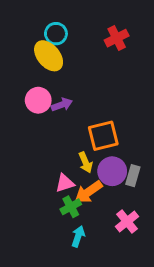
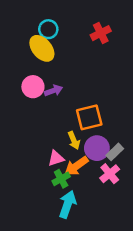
gray rectangle: (133, 176) -> (115, 152), turned 30
pink cross: (127, 222) -> (110, 174), moved
cyan arrow: (78, 236) -> (67, 204), size x1.5

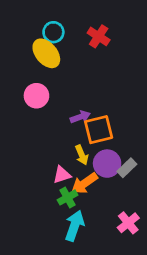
red cross: (101, 33) -> (99, 36), moved, turned -30
purple arrow: (53, 91) -> (80, 117), moved
pink cross: (110, 174) -> (128, 223), moved

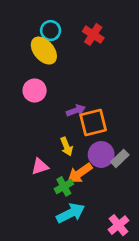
yellow arrow: (82, 155) -> (67, 146), moved
pink triangle: (62, 175) -> (40, 166), moved
pink cross: (128, 223) -> (118, 225), moved
cyan arrow: (75, 226) -> (71, 213), turned 44

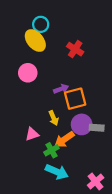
red cross: (93, 35) -> (75, 49), moved
gray rectangle: (120, 158) -> (97, 128), turned 48
cyan arrow: (71, 213) -> (57, 172), turned 50

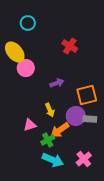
cyan circle: (41, 24) -> (28, 23), moved
yellow ellipse: (35, 40) -> (15, 52), moved
orange square: (75, 99) -> (87, 95), moved
pink cross: (96, 181) -> (84, 159), moved

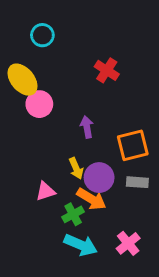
purple arrow: (57, 83) -> (87, 127), turned -80
purple circle: (76, 116) -> (99, 178), moved
orange arrow: (60, 130) -> (91, 199), turned -114

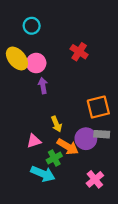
pink circle: (39, 104) -> (36, 63), moved
purple arrow: (87, 127) -> (43, 86), moved
purple circle: (99, 178) -> (86, 139), moved
cyan arrow: (81, 245) -> (43, 174), moved

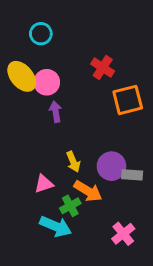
orange square: (98, 107) -> (128, 100), moved
purple circle: (86, 139) -> (111, 166), moved

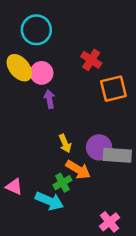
cyan circle: (41, 34) -> (36, 30), size x1.5
gray rectangle: (132, 175) -> (117, 155), size x1.5
pink triangle: (44, 184) -> (14, 187), moved, turned 42
pink cross: (123, 234) -> (110, 222), moved

